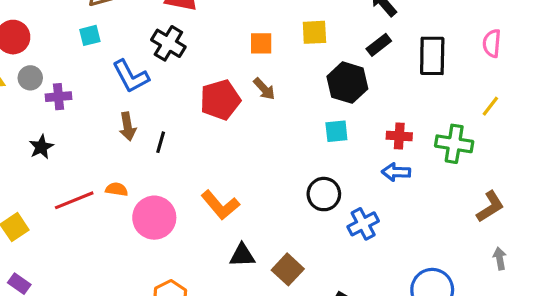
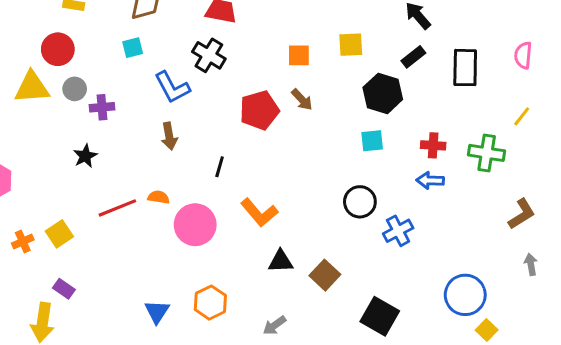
black line: (161, 142) -> (220, 167), moved

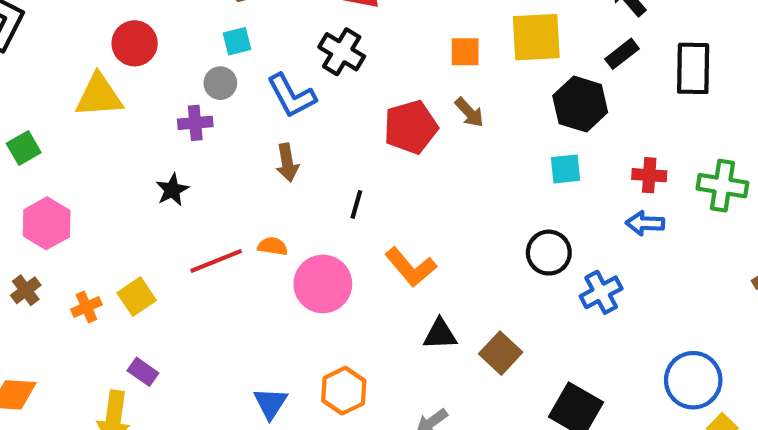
yellow square: (351, 45) -> (536, 37), size x1.5
gray circle: (75, 89) -> (220, 83), moved

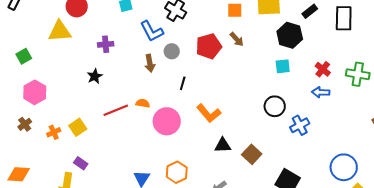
gray circle: (220, 83) -> (172, 51), moved
red cross: (649, 175) -> (323, 69), turned 35

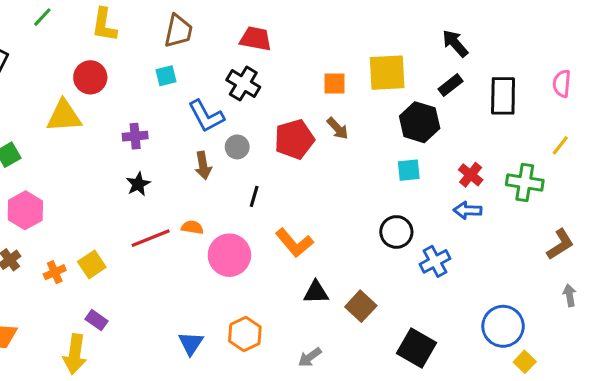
black star: (95, 76) -> (138, 184), moved

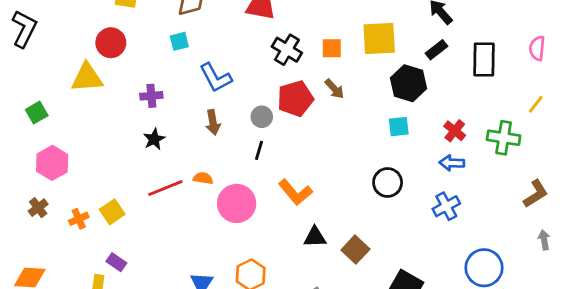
black cross: (243, 84) -> (287, 50), moved
gray circle: (237, 147) -> (262, 117), moved
blue cross: (435, 261) -> (446, 206), moved

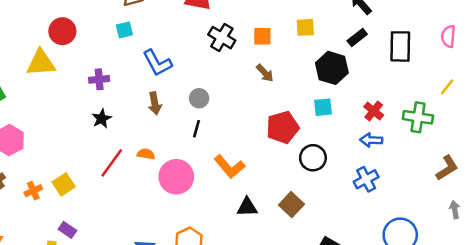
yellow square: (379, 39) -> (305, 27), size x0.6
red pentagon: (295, 99) -> (283, 127), moved
red line: (165, 188) -> (112, 163), turned -32
brown square: (355, 250) -> (291, 205), moved

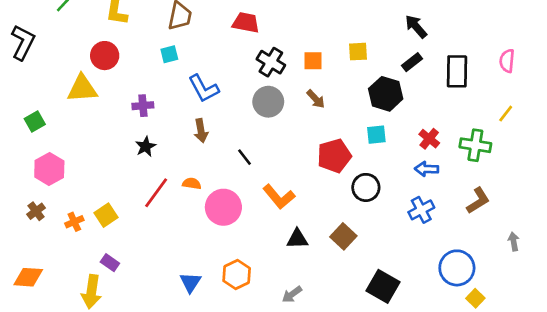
gray circle: (199, 98) -> (268, 102), moved, size x1.5
black line: (197, 129) -> (245, 157), turned -54
brown L-shape: (447, 168) -> (478, 201), moved

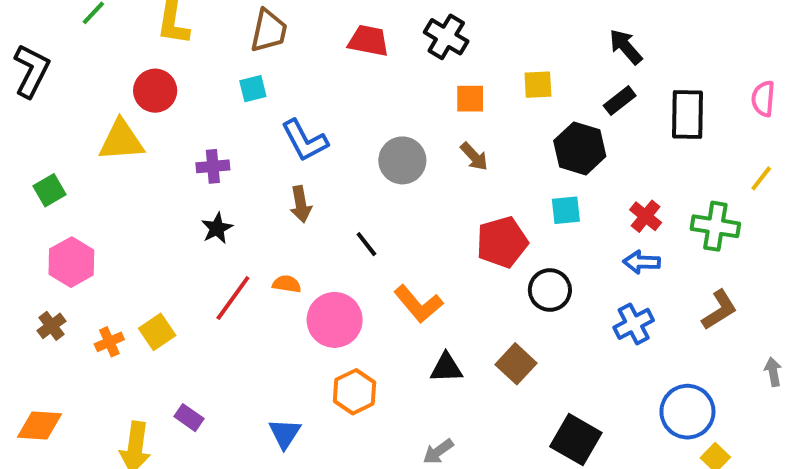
black cross: (271, 62) -> (446, 37), moved
purple rectangle: (110, 263) -> (189, 418), moved
orange hexagon: (237, 275) -> (355, 392), moved

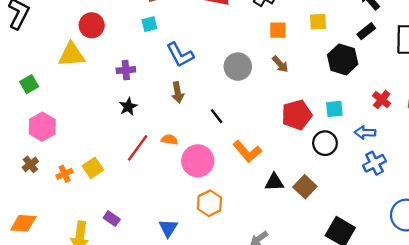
cyan square: (566, 210) -> (334, 109), moved
blue arrow: (642, 262) -> (365, 133), moved
black triangle: (446, 368) -> (274, 182), moved

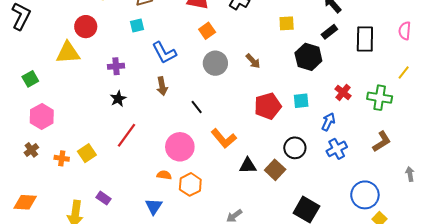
orange square: (278, 30) -> (207, 31), moved, turned -35
blue arrow: (365, 133) -> (328, 122), turned 114
orange semicircle: (169, 140) -> (164, 175), moved
black circle: (325, 143) -> (295, 148), moved
orange cross: (65, 174) -> (62, 158), turned 32

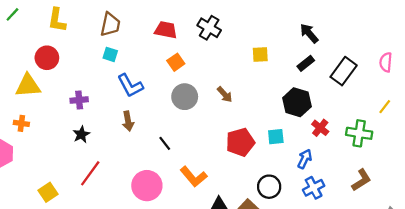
cyan square: (137, 26) -> (110, 54), moved, turned 32
black rectangle: (365, 39) -> (344, 71), turned 35
black hexagon: (308, 57) -> (297, 102), moved
orange cross: (62, 158) -> (21, 123), moved

